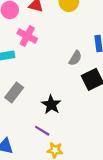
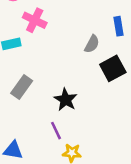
purple line: (42, 131) -> (56, 131), turned 35

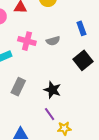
pink cross: (35, 20) -> (27, 41), moved
gray semicircle: (92, 44) -> (53, 41), moved, turned 56

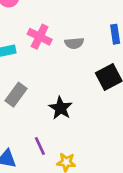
purple line: (50, 114) -> (40, 146), moved

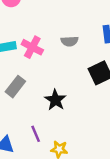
pink cross: (40, 37) -> (32, 47), moved

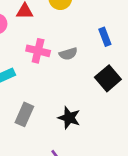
pink cross: (32, 47) -> (38, 51), moved

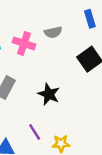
pink cross: (38, 51) -> (24, 43), moved

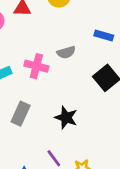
blue rectangle: (90, 19) -> (104, 35), turned -54

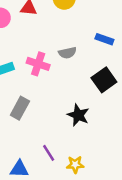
black star: (66, 118) -> (78, 115), moved

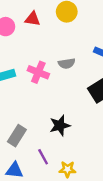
gray rectangle: (20, 108) -> (17, 136), moved
black star: (78, 115) -> (60, 125), moved, turned 30

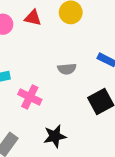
pink cross: (38, 72) -> (30, 97), moved

